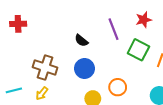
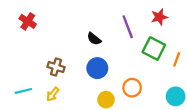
red cross: (18, 24) -> (28, 21), turned 35
brown cross: (45, 67) -> (56, 67), size x0.7

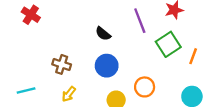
green square: (154, 49) -> (168, 44), turned 30
yellow arrow: (53, 94) -> (69, 94), moved

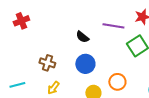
red cross: (31, 15) -> (21, 21), turned 35
purple line: (140, 21) -> (113, 26), turned -60

